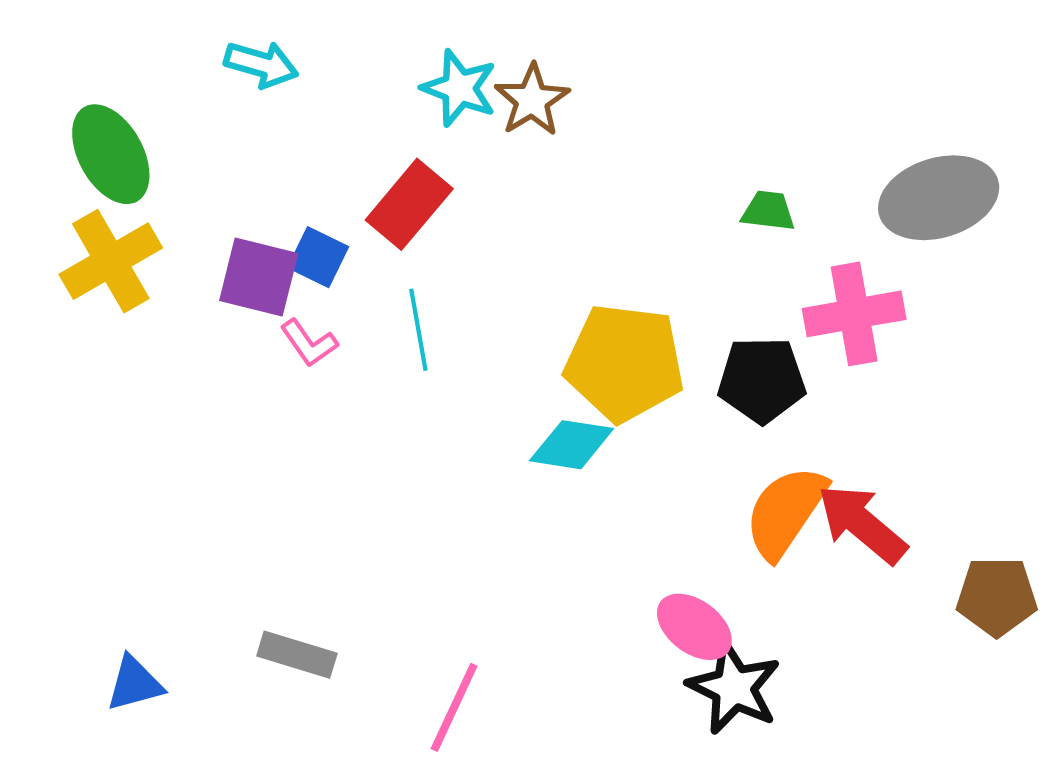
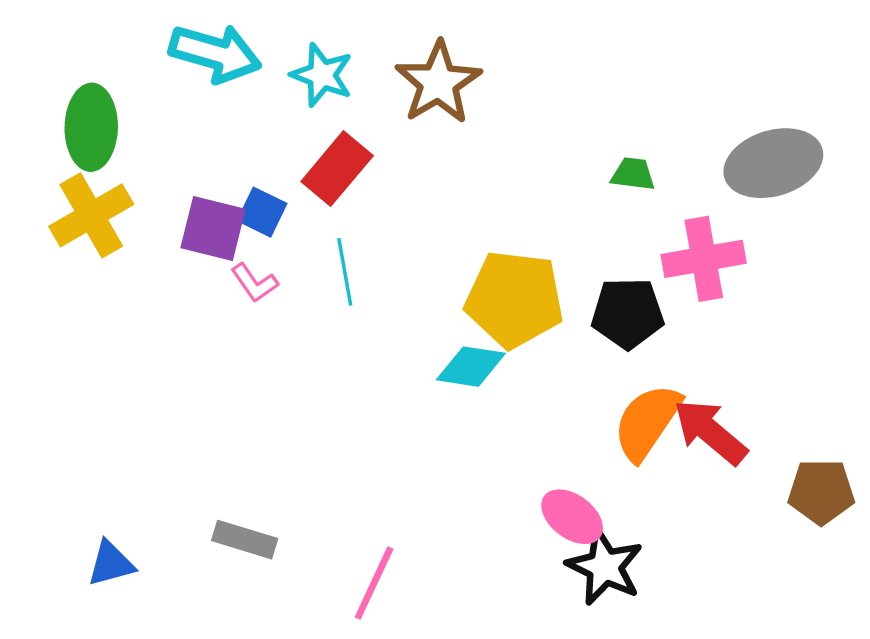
cyan arrow: (261, 64) -> (215, 53), size x1.5
cyan star: (459, 88) -> (322, 75), moved
brown star: (532, 100) -> (438, 83), size x1.4
green ellipse: (111, 154) -> (91, 127), turned 30

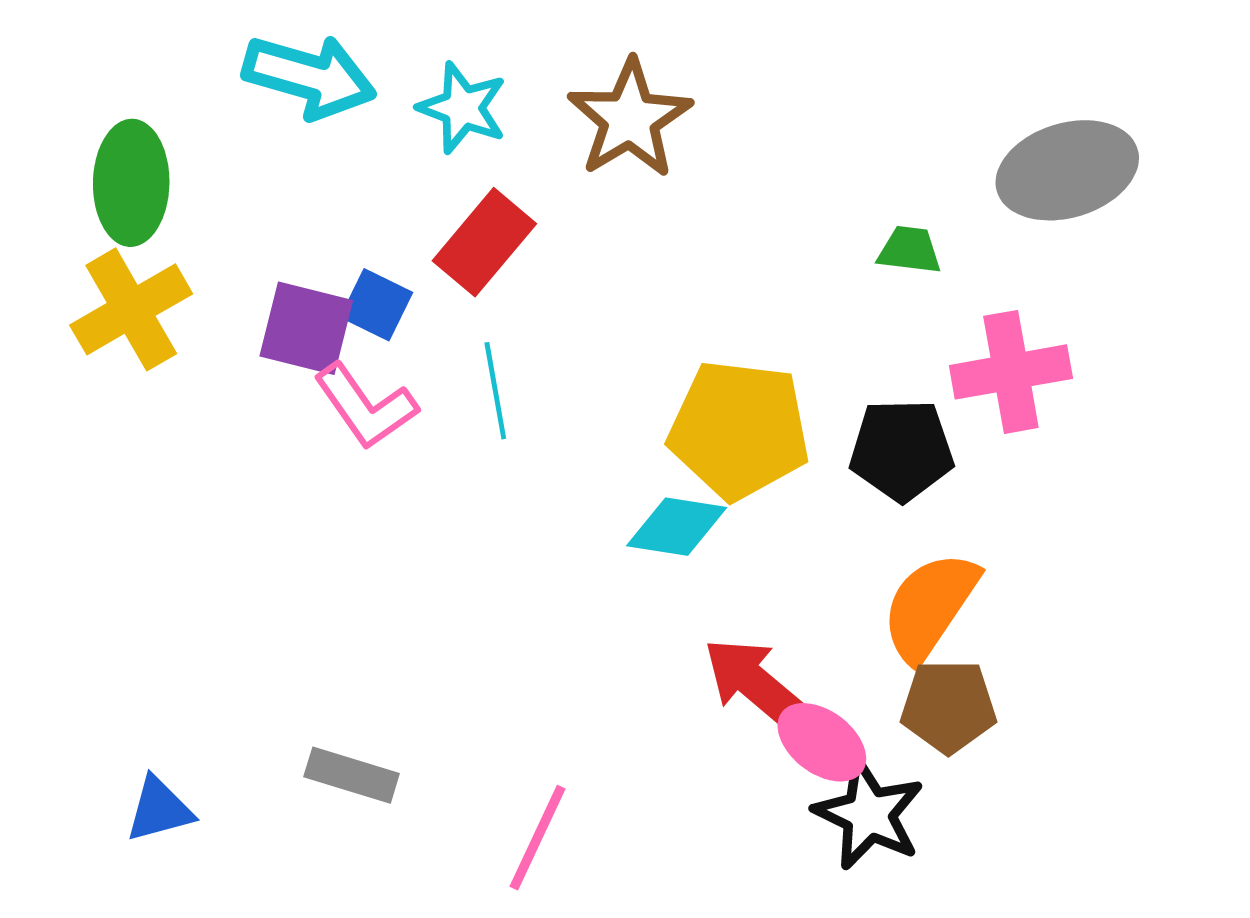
gray ellipse: (773, 163) -> (1067, 170), moved
pink L-shape: (254, 283) -> (366, 406), size x1.5
red arrow: (710, 432) -> (756, 684), moved
brown pentagon: (821, 492) -> (948, 706), moved

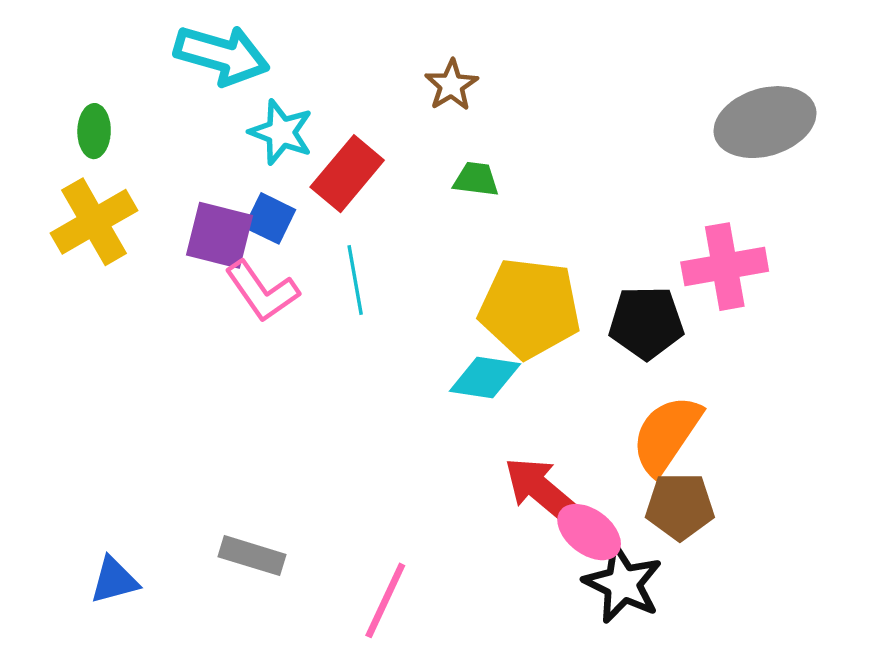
cyan star: (462, 108) -> (281, 132), moved
brown star: (630, 119) -> (451, 85), size x0.6
green ellipse: (131, 183) -> (94, 131), size x0.6
green trapezoid: (909, 250) -> (476, 179), moved

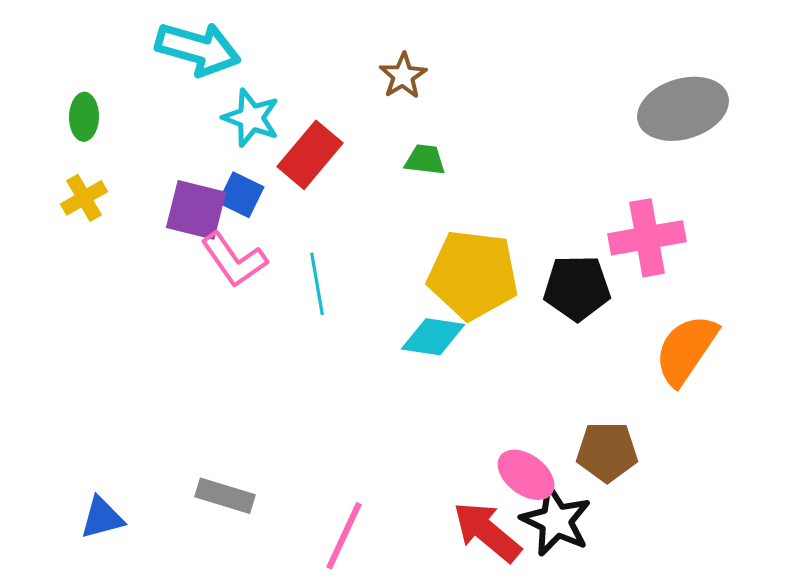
yellow cross: (94, 222) -> (84, 198), size x0.6
cyan line: (355, 280) -> (317, 284), moved
orange semicircle: (666, 435) -> (686, 350), moved
red arrow: (542, 491) -> (487, 532), moved

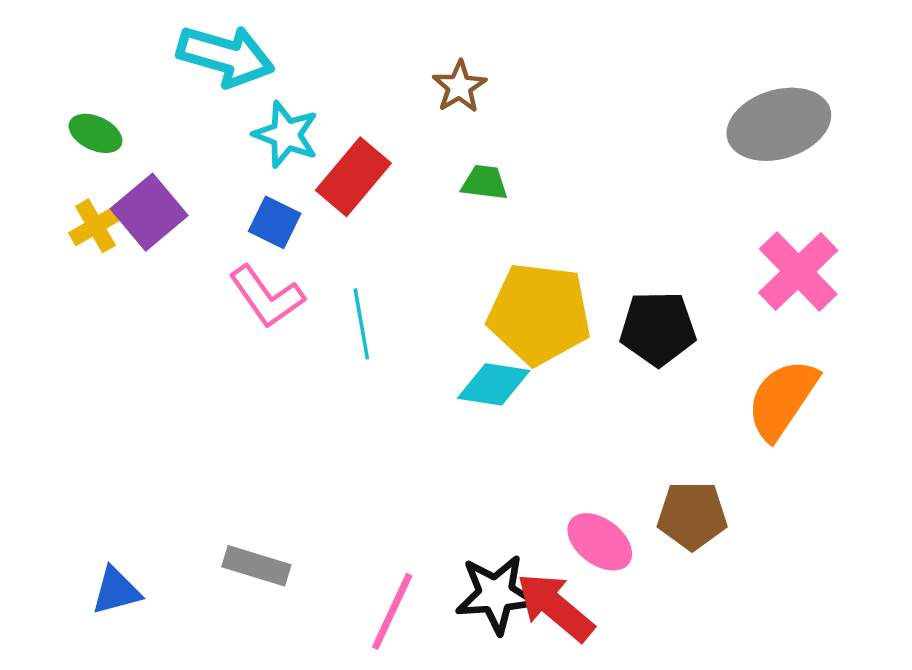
green ellipse: (84, 117) -> (96, 133), turned -66
purple square: (196, 210) -> (149, 212), moved, turned 36
pink cross: (647, 238) -> (798, 271), moved, turned -34
black star: (556, 521) -> (496, 594), moved, turned -30

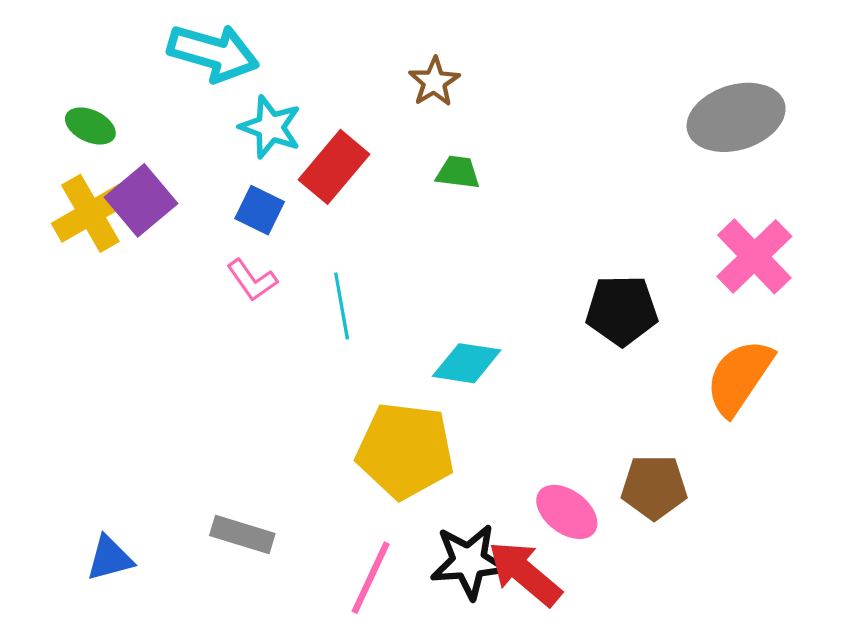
yellow cross: (96, 226) -> (90, 213), size x1.5
pink L-shape: (267, 297) -> (252, 280), size x0.7
yellow pentagon: (539, 314) -> (405, 450), moved

